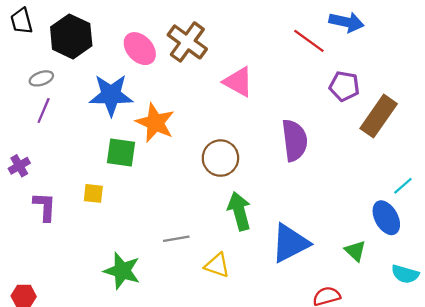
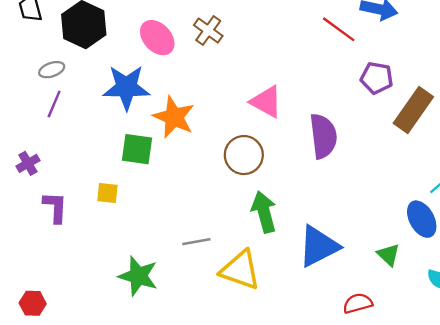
brown cross: (187, 42) -> (208, 31), size x0.7
pink triangle: (238, 82) -> (266, 102), moved
yellow triangle: (217, 265) -> (240, 270), size x1.5

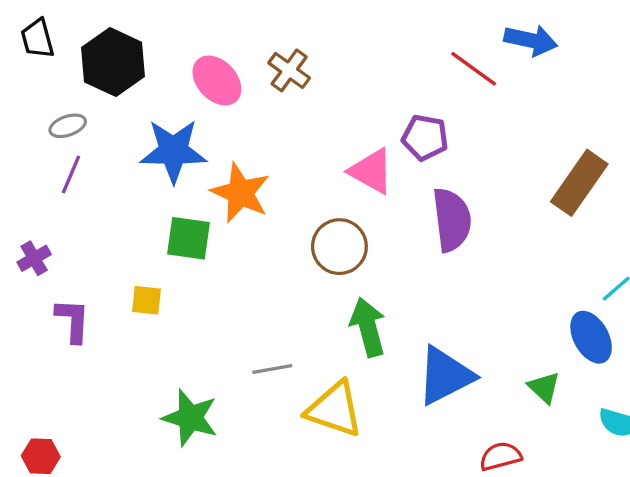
purple pentagon: (377, 78) -> (425, 138), moved

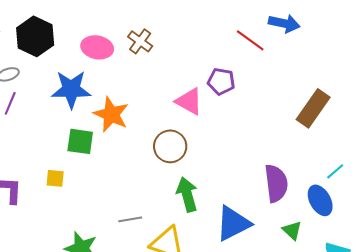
pink ellipse: (217, 81) -> (97, 47), turned -36
purple semicircle: (452, 220) -> (276, 183), moved

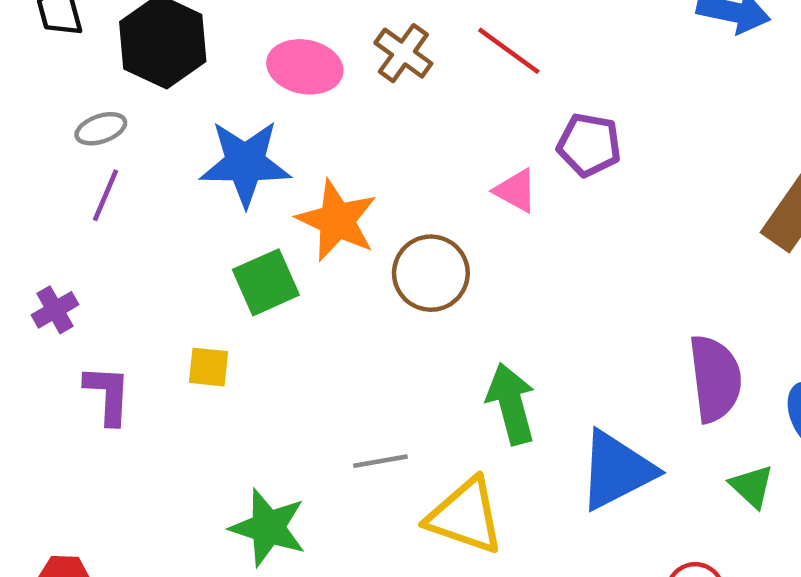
red line: (250, 40) -> (509, 51), moved
pink triangle: (189, 101) -> (516, 191), size x0.7
green square: (80, 141) -> (266, 282), turned -32
brown circle: (170, 146) -> (431, 273), moved

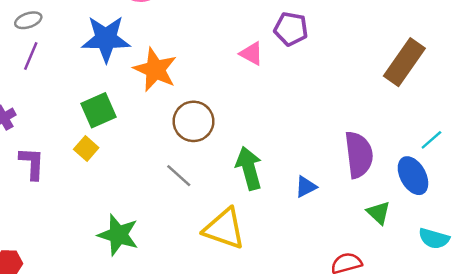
brown circle: (431, 273) -> (193, 121), moved
green square: (266, 282) -> (99, 110), moved
yellow square: (209, 367) -> (86, 149), turned 35
gray line: (380, 461) -> (179, 176), moved, turned 52
blue triangle: (617, 470) -> (306, 187), moved, size x0.5

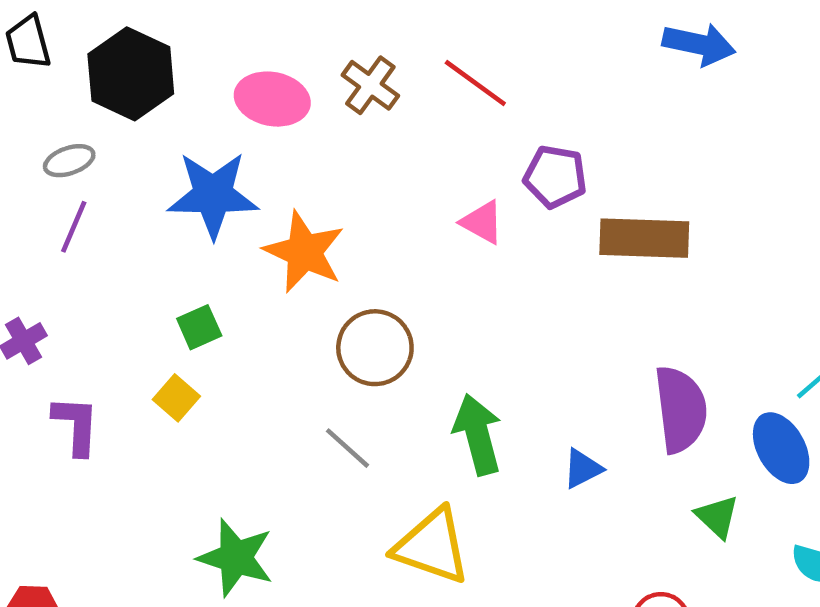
brown rectangle: (404, 62) -> (644, 238), moved, turned 57
green square: (99, 110) -> (199, 327), size x0.7

